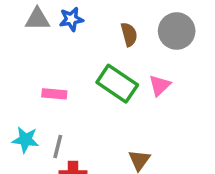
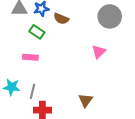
brown semicircle: (129, 34) -> (61, 19), moved, turned 128
green rectangle: (117, 84) -> (37, 32), moved, size x0.6

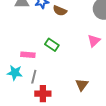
green rectangle: (37, 32) -> (52, 45), moved
pink rectangle: (30, 57) -> (28, 55), moved

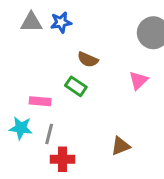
brown semicircle: (60, 11) -> (88, 60), moved
brown triangle: (82, 85) -> (121, 146), turned 32

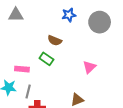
blue star: (61, 22) -> (69, 15), moved
pink triangle: (138, 80) -> (89, 67), moved

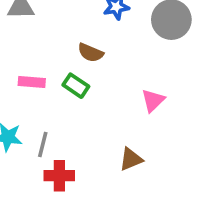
pink rectangle: (22, 69) -> (32, 82), moved

